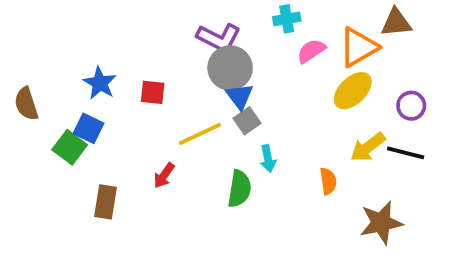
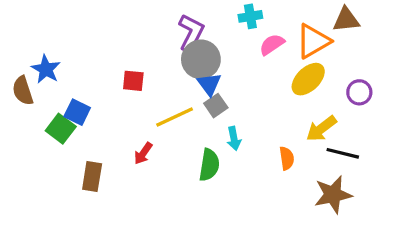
purple L-shape: (219, 38) -> (191, 33), turned -90
blue star: (100, 83) -> (46, 69), moved
black line: (406, 153) -> (343, 153), moved

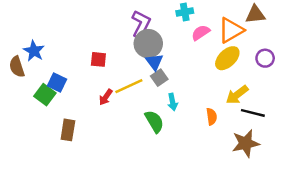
purple circle: (359, 92) -> (265, 58), moved
red arrow: (143, 153) -> (106, 97), moved
green semicircle: (209, 165) -> (154, 121), turned -40

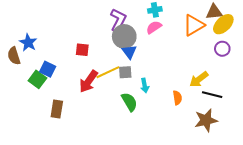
pink semicircle: (201, 33) -> (154, 27), moved
yellow ellipse: (227, 58) -> (223, 24), moved
gray square: (159, 78) -> (125, 72), moved, turned 32
red arrow: (106, 97) -> (88, 81), size x1.6

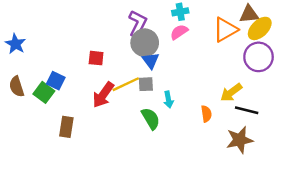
blue star: (28, 43) -> (15, 44), moved
purple circle: (222, 49) -> (259, 57), size x1.6
brown semicircle: (14, 56) -> (17, 87), moved

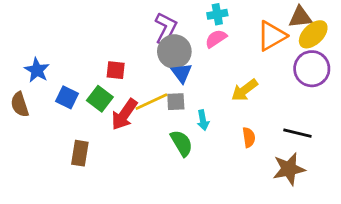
blue star: (15, 44) -> (37, 70), moved
green square: (44, 92) -> (100, 99), moved
yellow arrow: (231, 92) -> (244, 90), moved

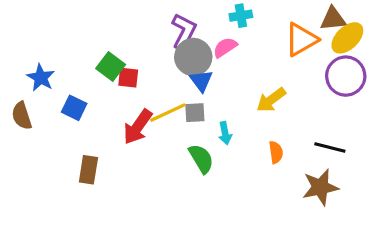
pink semicircle: (216, 39) -> (225, 47), moved
green square: (100, 99) -> (111, 67), moved

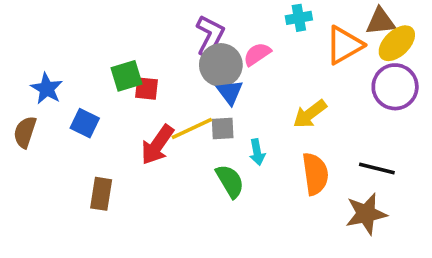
cyan cross: (241, 16) -> (299, 18), moved
green square: (111, 67) -> (127, 76), turned 36
brown semicircle: (22, 116) -> (25, 132), turned 36
orange semicircle: (276, 152) -> (315, 174), size x1.6

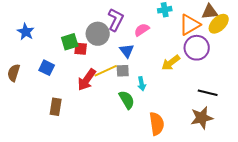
gray circle: (221, 65) -> (98, 34), moved
purple circle: (395, 87) -> (197, 48), moved
blue star: (47, 89) -> (26, 32), moved
orange semicircle: (315, 174) -> (157, 124), moved

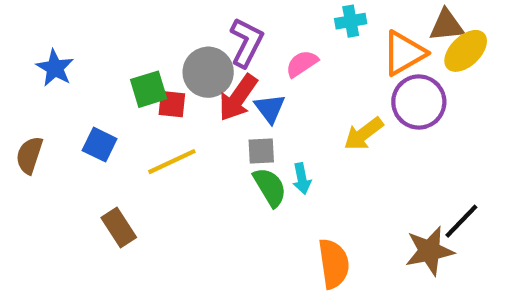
yellow line: (106, 71) -> (172, 162), moved
red arrow: (87, 80) -> (238, 98), moved
black line: (208, 93) -> (461, 221), moved, turned -60
green semicircle: (127, 100) -> (270, 187), moved
brown rectangle: (56, 107) -> (119, 228), turned -42

